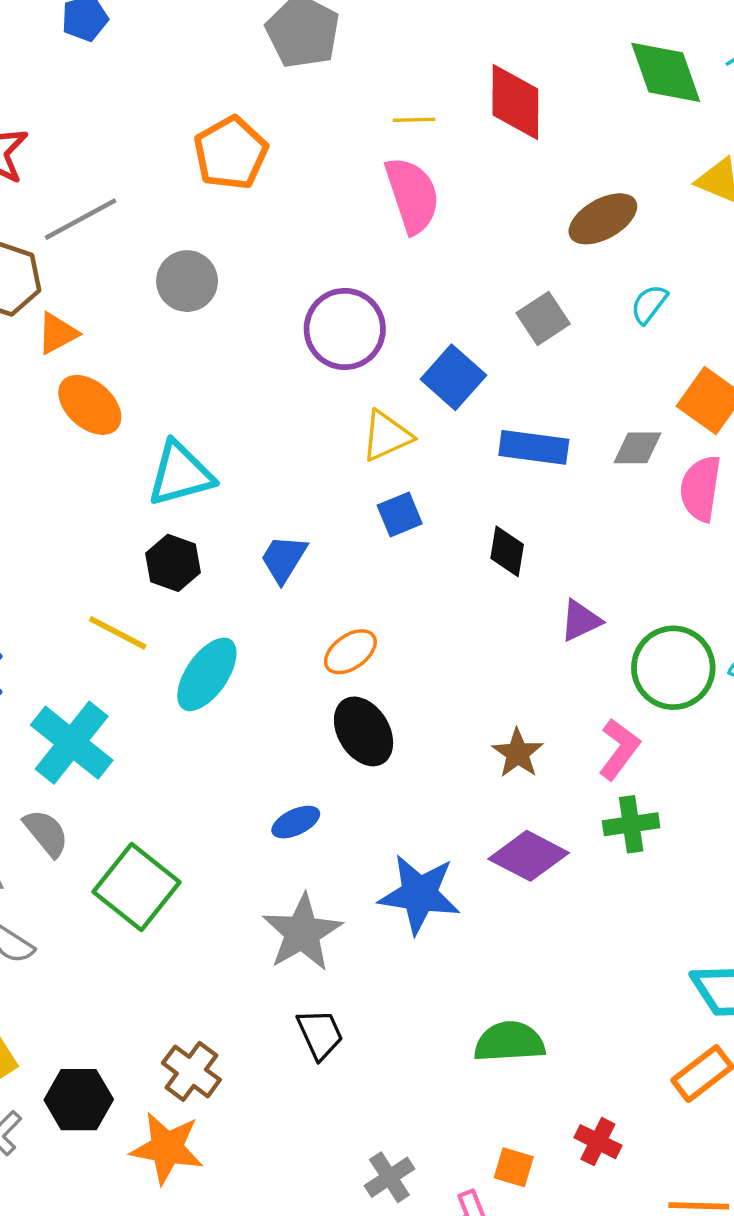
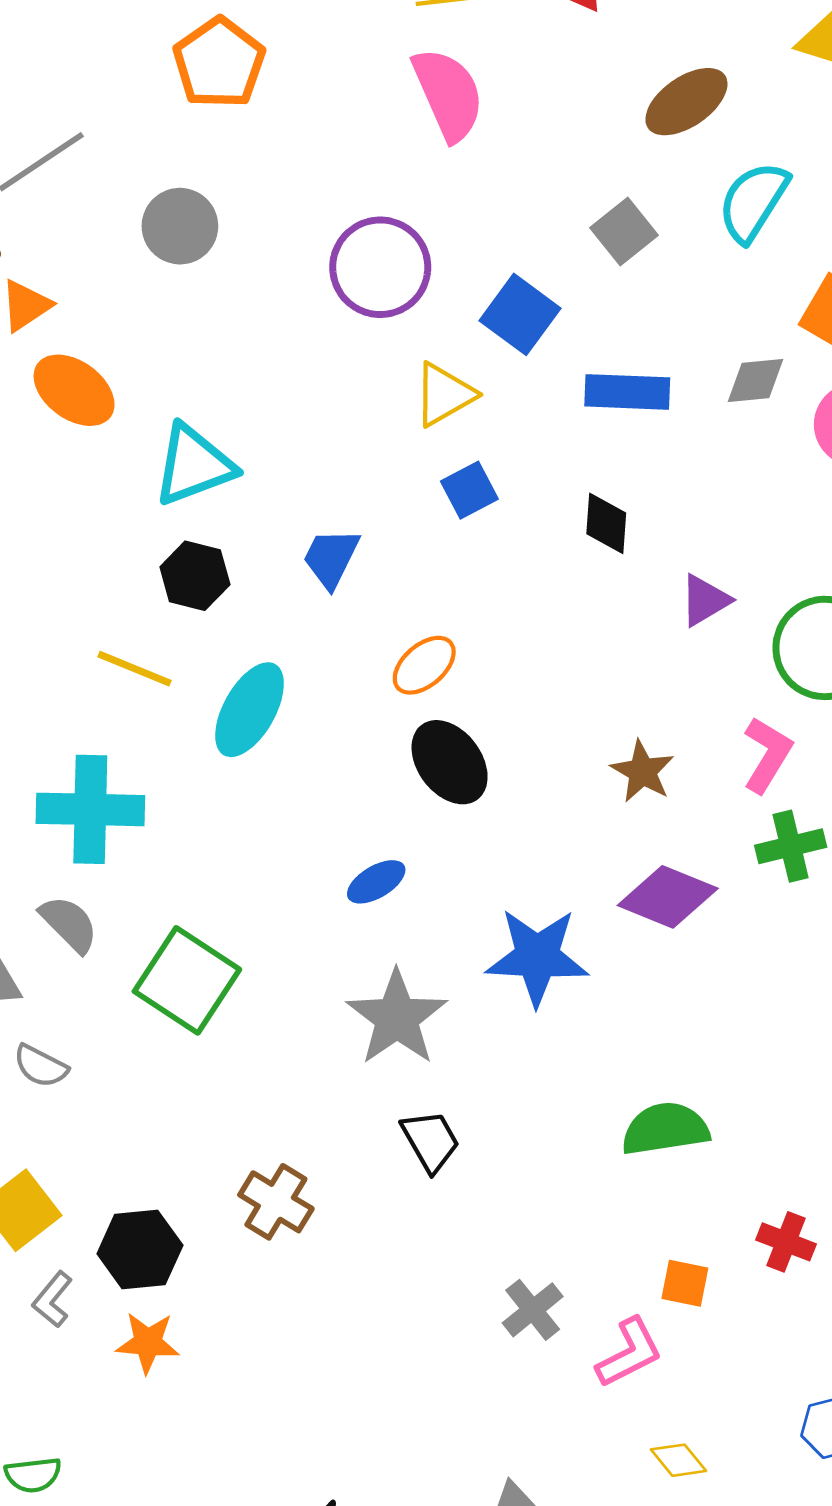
cyan semicircle: (649, 304) -> (753, 202), size x1.6
cyan cross: (72, 743) -> (90, 809), turned -32
orange star: (167, 1148) -> (148, 1343), moved, size x0.7

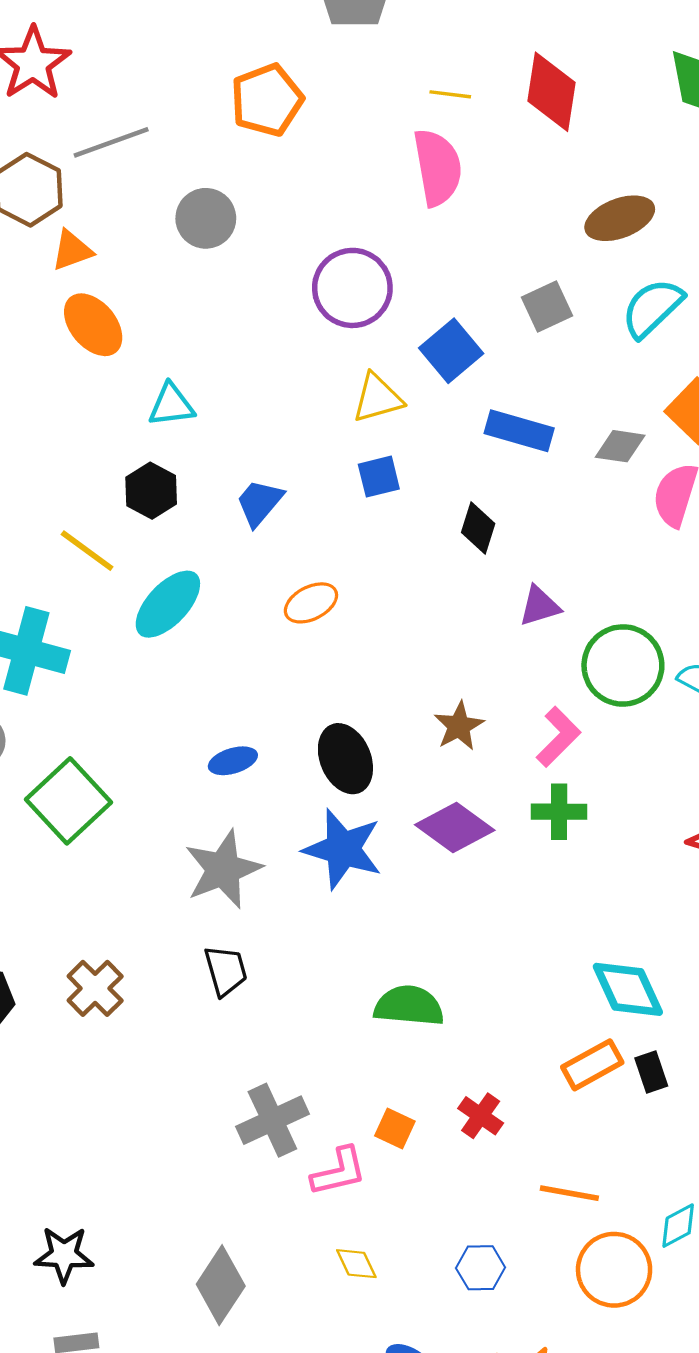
cyan triangle: (194, 465) -> (171, 405), size x0.7
black ellipse: (450, 762) -> (345, 759), moved
gray cross: (533, 1310) -> (272, 1120), size x1.4

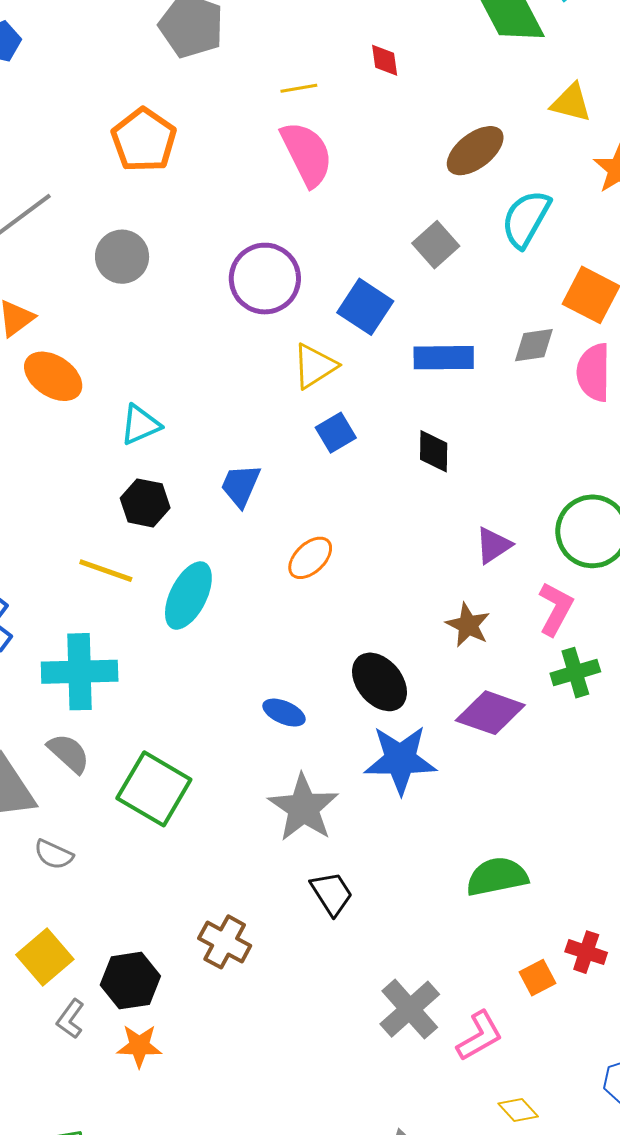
red diamond: (552, 92) -> (385, 60), size x0.5
purple triangle: (540, 606) -> (493, 545), moved
blue ellipse: (233, 761) -> (284, 713), turned 57
orange square: (395, 1129) -> (538, 978), moved, turned -36

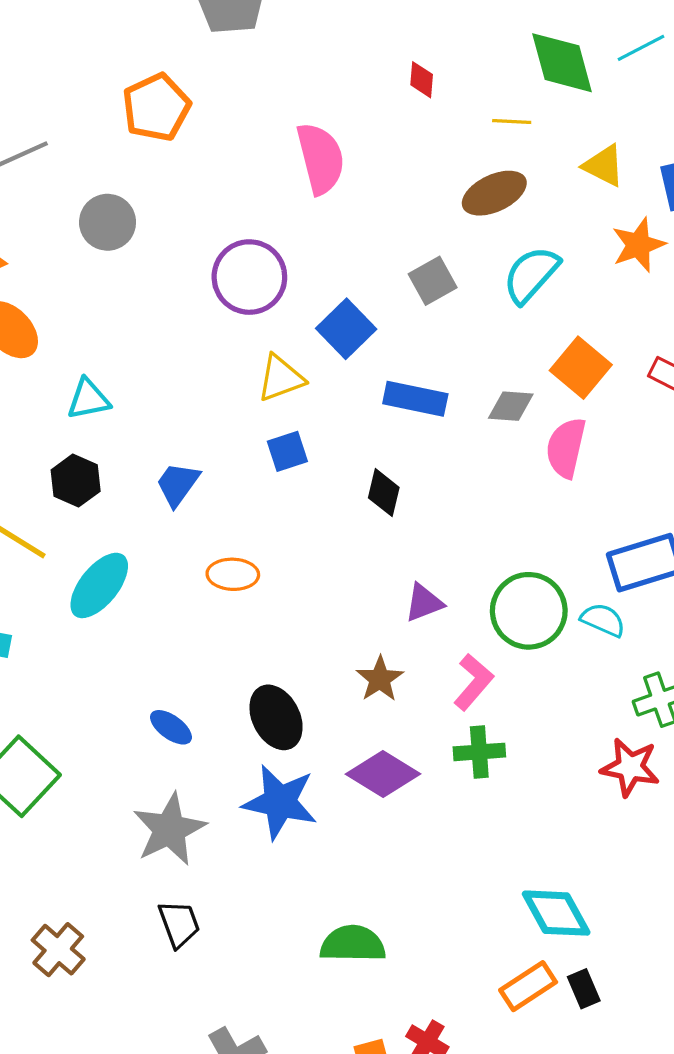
yellow line: (299, 88) -> (512, 122), moved
orange ellipse: (310, 558) -> (233, 574), turned 33

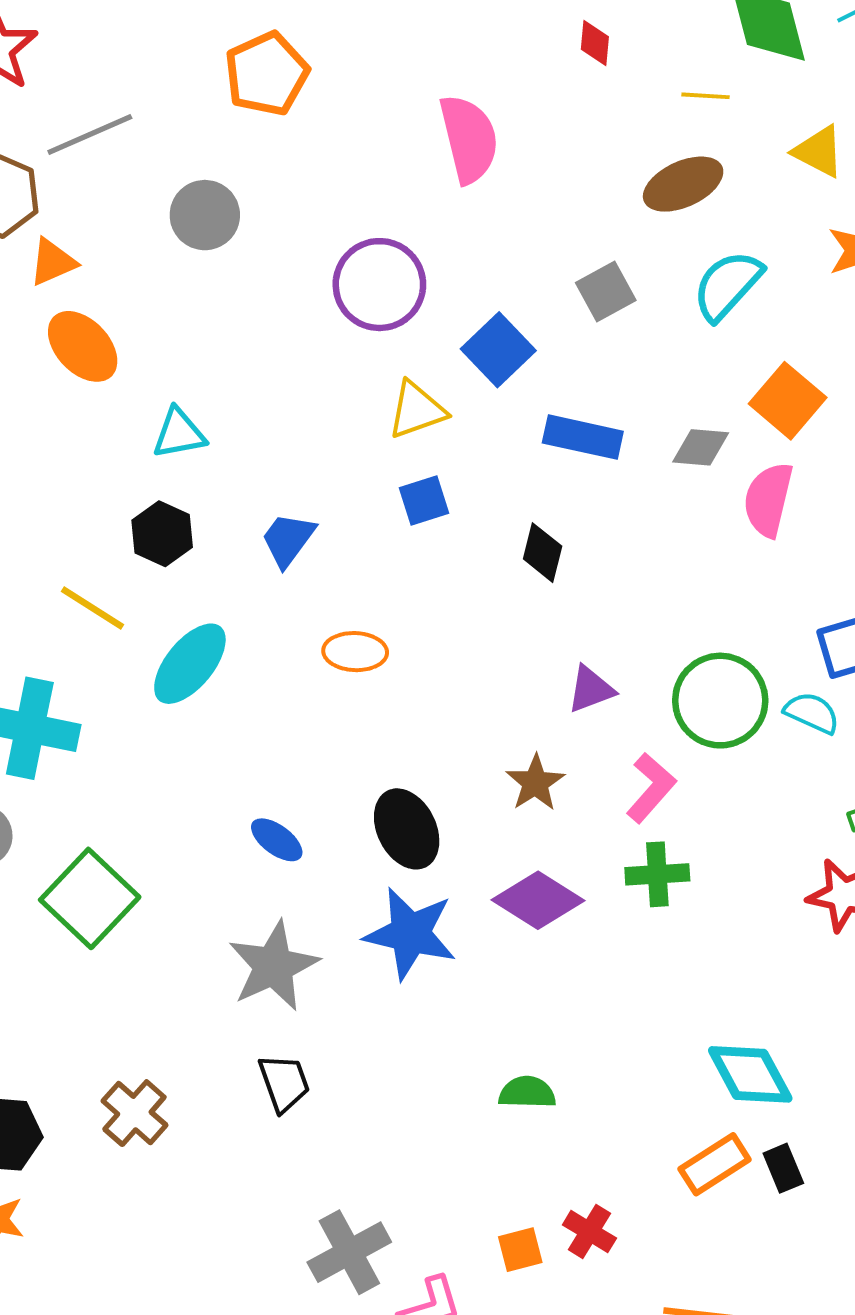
green semicircle: (353, 944) -> (527, 1092), moved, size x0.7

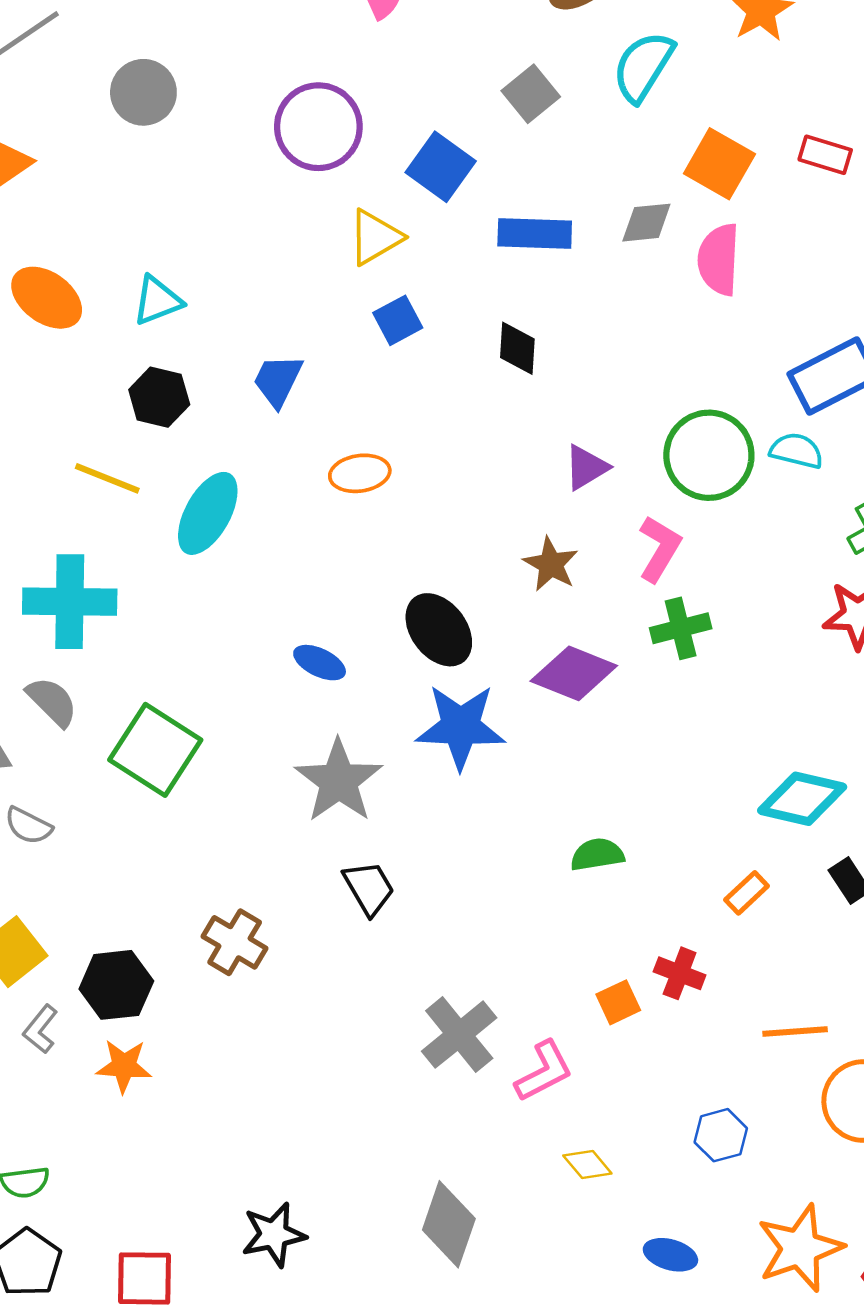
orange ellipse: (83, 346) -> (47, 298), moved
cyan diamond: (750, 1074) -> (802, 799), turned -38
orange rectangle: (715, 1164) -> (747, 893), moved, size x0.7

